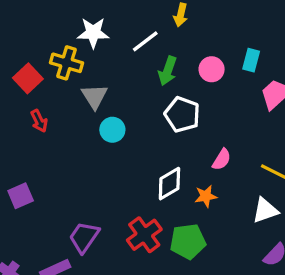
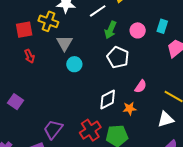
red square: (28, 78) -> (24, 30), turned 30
purple square: (21, 196) -> (15, 102), turned -35

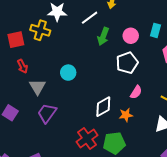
gray triangle: (64, 43) -> (37, 87), moved
white pentagon: (118, 57) -> (127, 63), moved, turned 30
purple trapezoid: (53, 129) -> (47, 113), moved

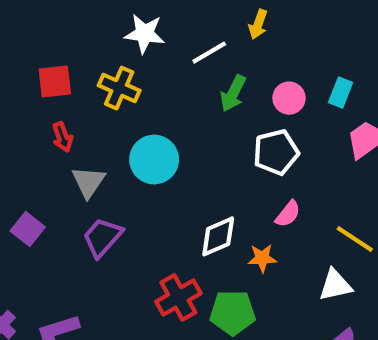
yellow cross: (40, 30) -> (119, 88), moved
cyan circle: (68, 73) -> (154, 159), size x1.5

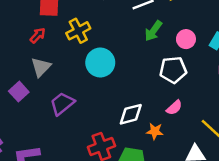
yellow cross: (119, 88) -> (78, 31), moved, turned 30
red arrow: (63, 137) -> (38, 35), moved, turned -126
gray triangle: (89, 182) -> (41, 67), moved

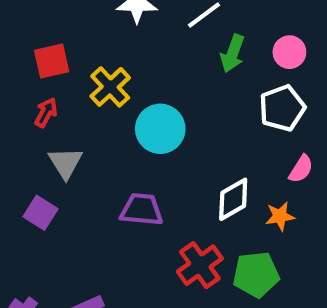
purple trapezoid: (62, 104) -> (142, 210), moved, turned 60

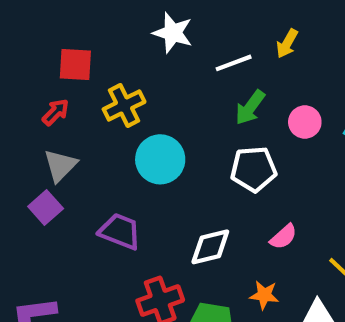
white pentagon: (282, 108) -> (254, 169), moved
purple square: (40, 213) -> (46, 208), moved
orange star: (280, 216) -> (264, 295), moved

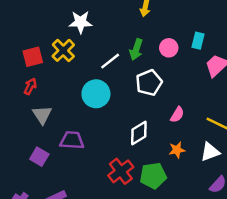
white line: (234, 63) -> (110, 61), moved
yellow cross: (124, 105) -> (63, 50), moved
purple square: (46, 208) -> (39, 157), moved
purple trapezoid: (120, 231) -> (72, 140), moved

